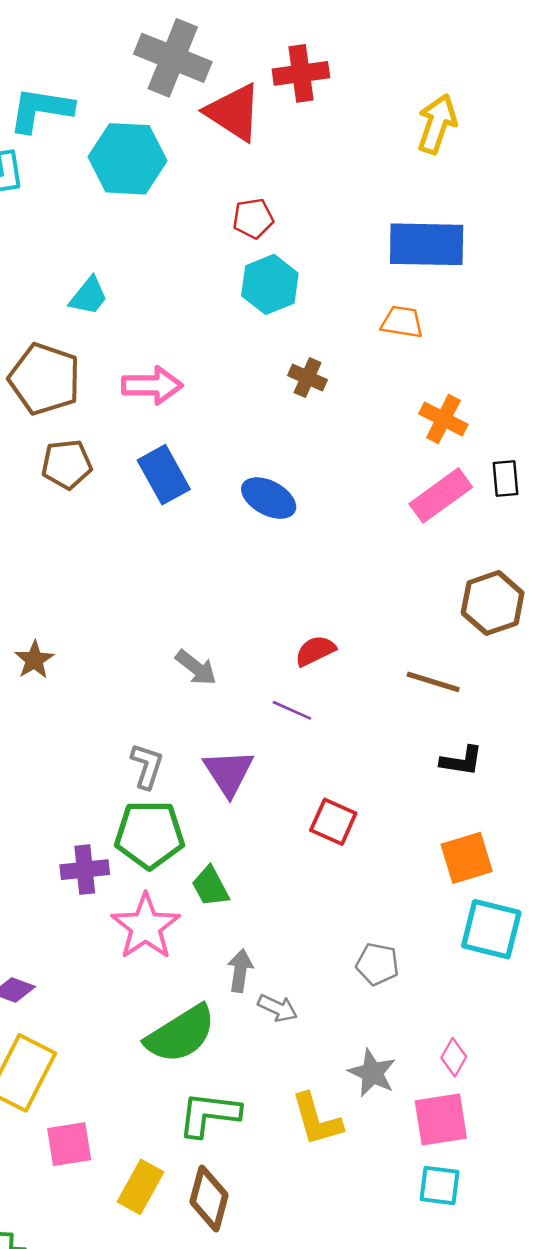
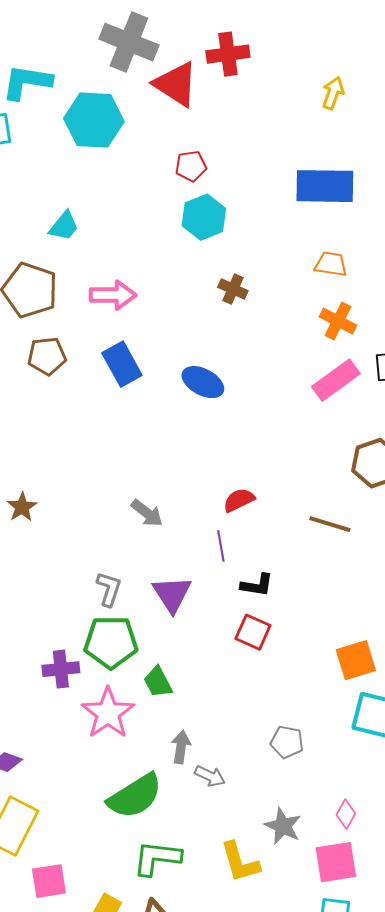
yellow arrow: (437, 124) -> (333, 93), size x0.7
orange trapezoid: (402, 322) -> (331, 264), moved
purple line: (292, 710) -> (221, 546), turned 56
black L-shape: (462, 761) -> (257, 585), moved

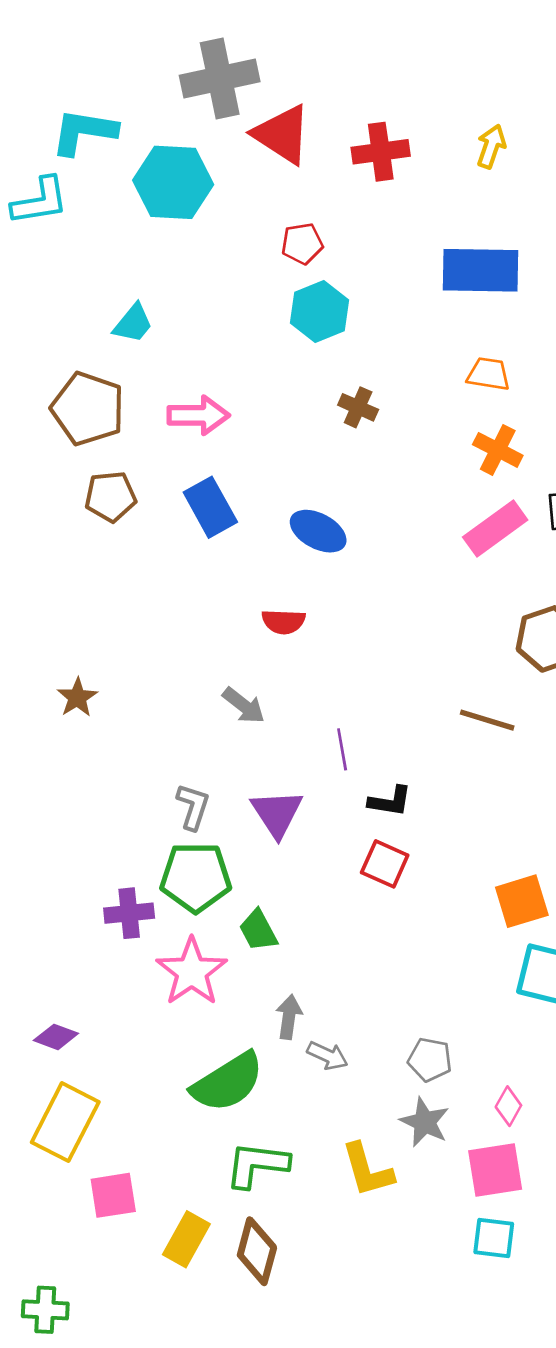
gray cross: (129, 42) -> (220, 79), turned -34
red cross: (228, 54) -> (381, 152), moved
red semicircle: (239, 500) -> (284, 622), moved, turned -152
gray pentagon: (287, 742) -> (430, 1060), moved

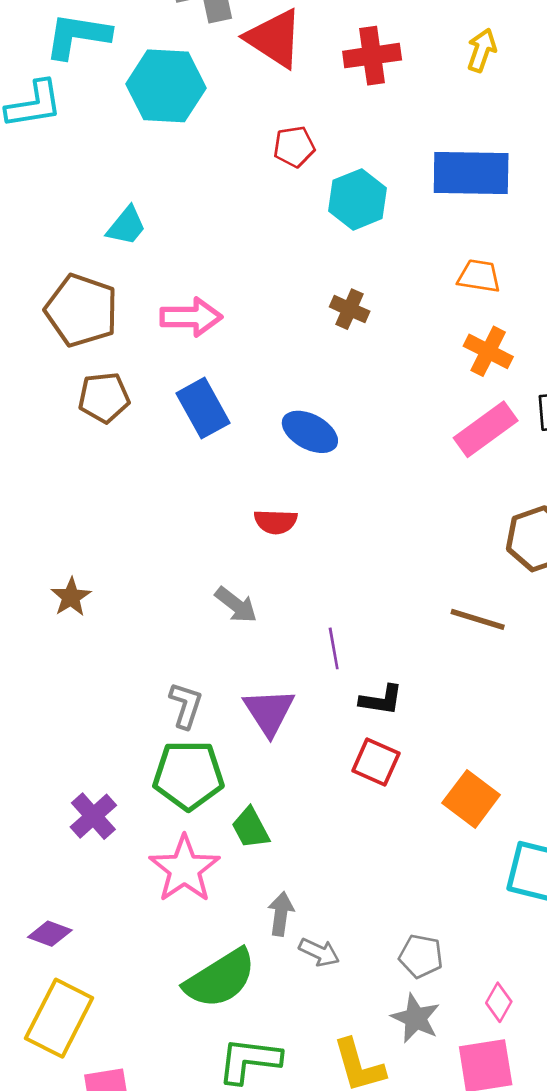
cyan hexagon: (319, 311) -> (357, 199), moved
orange square: (522, 901) -> (471, 799), moved, turned -36
purple cross: (129, 913) -> (93, 816), moved, turned -36

